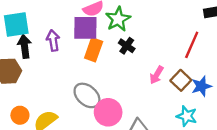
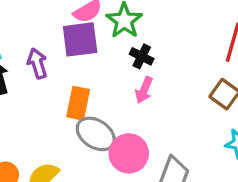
orange rectangle: (94, 50) -> (78, 103), moved
pink arrow: (157, 75) -> (144, 90), moved

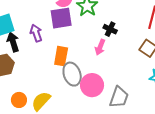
black cross: (142, 56) -> (110, 29), moved
gray ellipse: (96, 134) -> (72, 74), turned 40

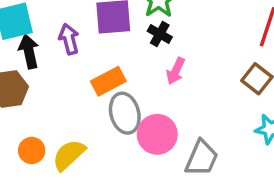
black cross: (110, 29) -> (160, 34), moved
orange rectangle: (61, 56) -> (108, 81), turned 48

